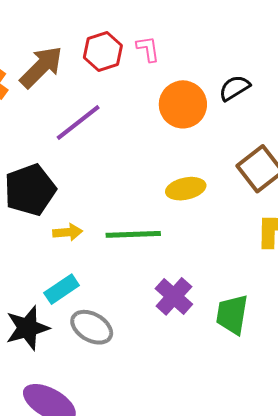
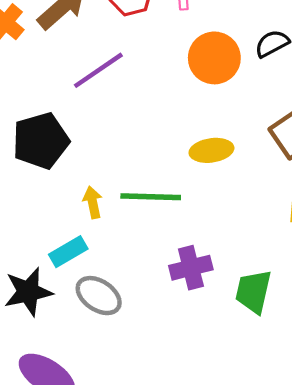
yellow arrow: (68, 232) -> (93, 202), moved, turned -100
purple cross: (174, 296) -> (191, 268), turned 30

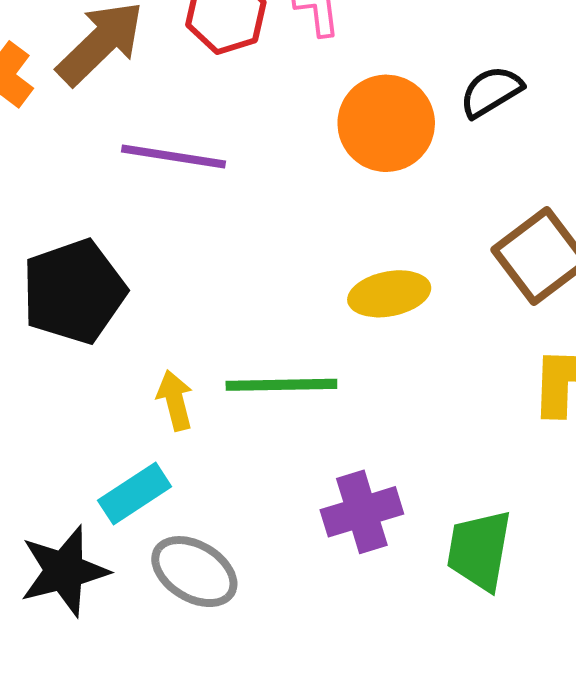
purple line: (98, 70) -> (174, 157), turned 46

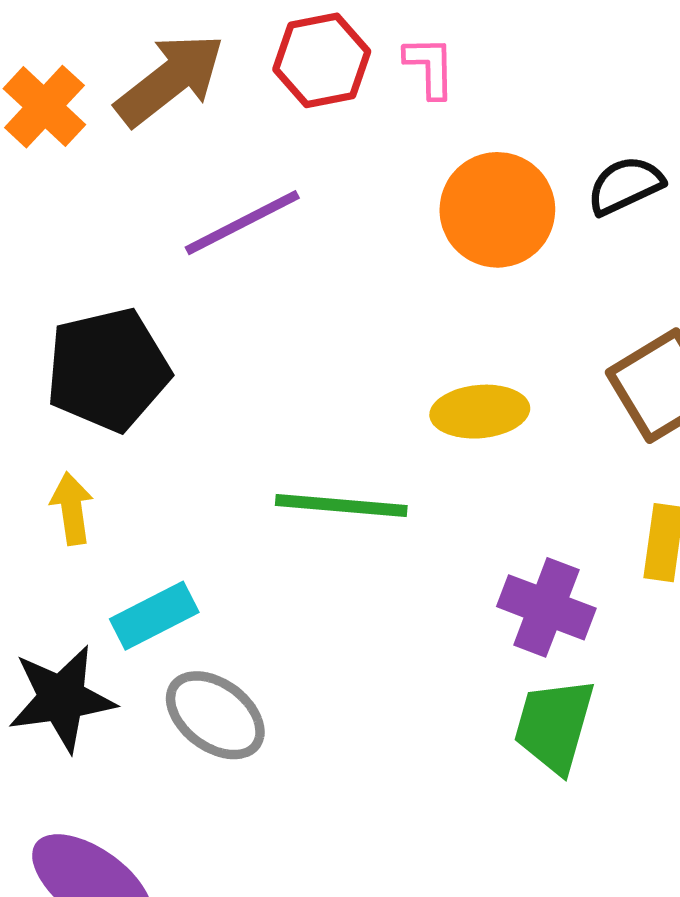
purple line: (174, 157) -> (242, 223), turned -42
yellow arrow: (175, 400) -> (72, 509), moved
purple cross: (362, 512) -> (546, 607), moved, turned 32

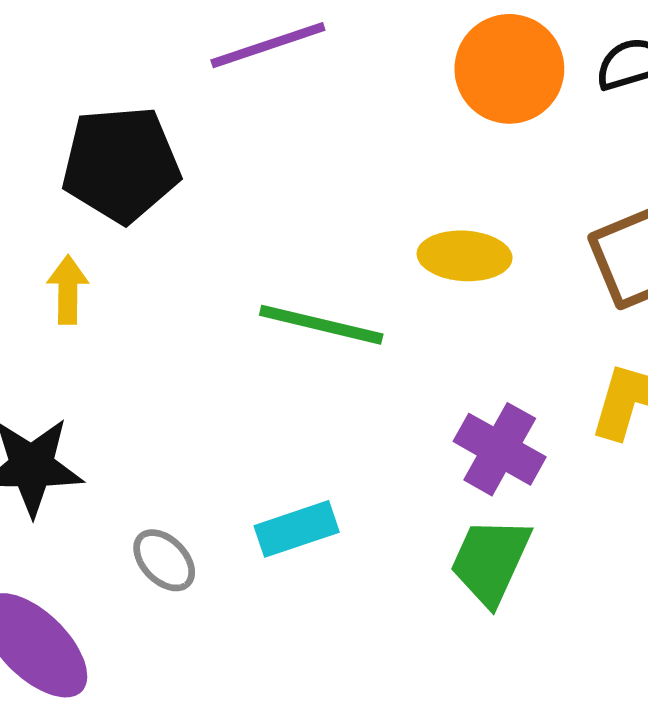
cyan rectangle: (154, 616) -> (297, 529), moved
gray ellipse: (215, 715) -> (164, 560), moved, size x0.7

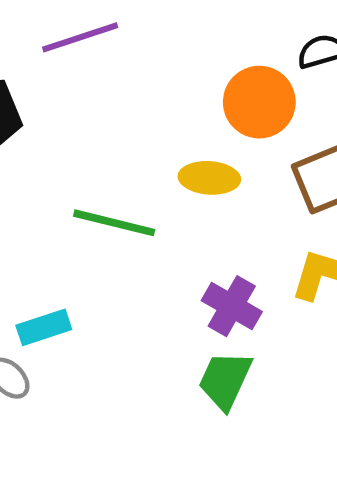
orange circle: (509, 69) -> (259, 102), moved
cyan rectangle: (297, 529) -> (44, 327), moved

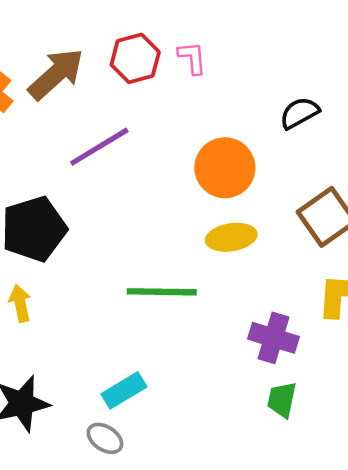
orange circle: (259, 102) -> (225, 168), moved
green trapezoid: (225, 380) -> (282, 400), size x0.7

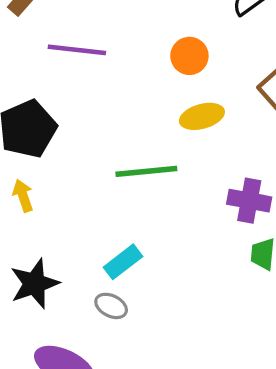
purple line: (99, 147) -> (77, 50), turned 44
orange circle: (225, 168) -> (189, 56), size x0.7

